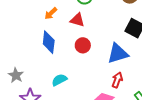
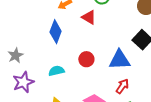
red circle: (83, 45) -> (86, 59), moved
red arrow: (117, 80) -> (122, 86), moved

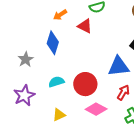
gray star: (16, 55) -> (26, 59), moved
red circle: (86, 59) -> (85, 84), moved, size x1.5

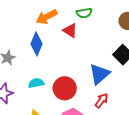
orange arrow: (60, 15) -> (47, 17), size x1.5
blue triangle: (119, 66) -> (99, 74), turned -40

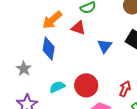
blue triangle: (99, 74) -> (105, 46), moved, size x0.7

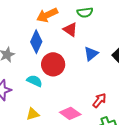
red circle: (86, 85) -> (53, 64), moved
cyan semicircle: (57, 87) -> (35, 81), turned 35

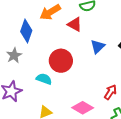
blue diamond: (36, 42) -> (26, 31), moved

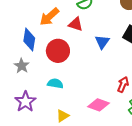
red circle: (61, 61) -> (58, 51), moved

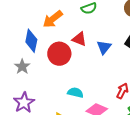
red triangle: (76, 24) -> (79, 39), moved
cyan semicircle: (55, 83) -> (75, 93), moved

